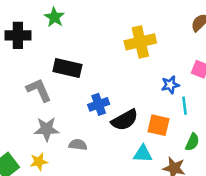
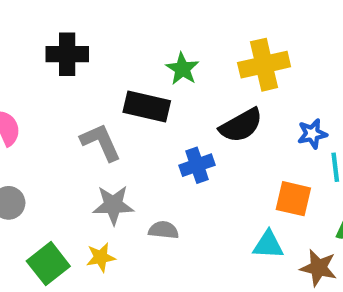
green star: (54, 17) -> (182, 69), moved
black semicircle: (125, 120) -> (241, 125), moved

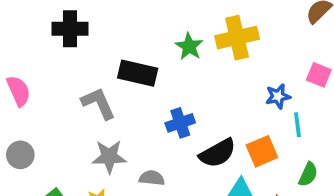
green star: (182, 69) -> (189, 46), moved
black semicircle: (241, 125) -> (218, 153), moved
orange square: (293, 199) -> (262, 151), turned -36

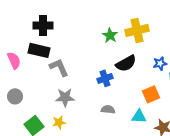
black rectangle: (138, 73) -> (39, 50), moved
black semicircle: (218, 153) -> (126, 63), moved
gray semicircle: (152, 178) -> (108, 109), moved

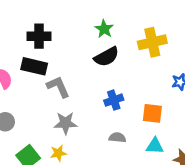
green star: (110, 35) -> (104, 29), moved
black semicircle: (126, 63) -> (107, 57), moved
orange square: (151, 94) -> (152, 113), moved, turned 30

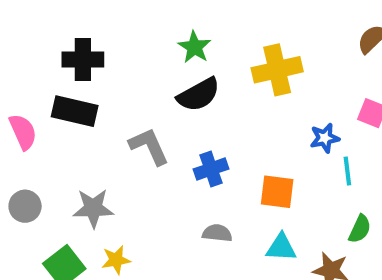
gray L-shape: (58, 87) -> (149, 146), moved
gray star: (66, 123) -> (93, 208), moved

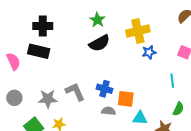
blue star: (325, 138) -> (149, 52), moved
gray L-shape: (149, 146) -> (75, 92), moved
blue cross: (211, 169) -> (104, 89), moved, turned 35
orange square: (277, 192) -> (126, 99), moved

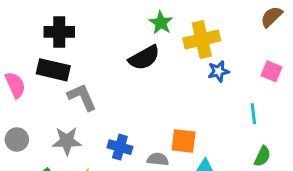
green star: (97, 20) -> (161, 23), moved
blue cross: (104, 89) -> (120, 147), moved
gray L-shape: (75, 92) -> (82, 97), moved

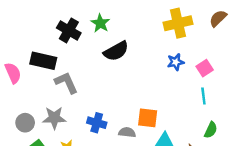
green star: (161, 23) -> (100, 23), moved
black cross: (59, 32) -> (69, 30), moved, turned 30
yellow cross: (202, 39) -> (178, 23), moved
pink square: (271, 71) -> (205, 68), moved, turned 35
gray circle: (17, 140) -> (25, 123), moved

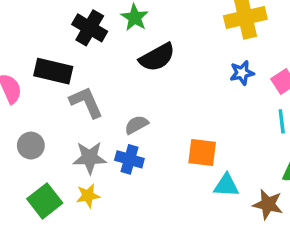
gray star: (54, 118) -> (90, 158), moved
gray circle: (25, 123) -> (31, 146), moved
gray semicircle: (127, 132) -> (136, 125), moved, turned -35

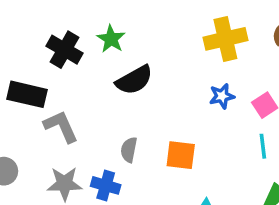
gray semicircle: (136, 125) -> (129, 150), moved, turned -50
orange square: (202, 152) -> (181, 155), moved

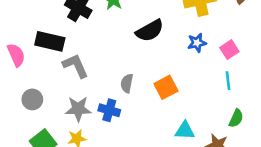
black semicircle: (134, 80) -> (150, 31), moved
orange square: (181, 155) -> (166, 87), turned -35

